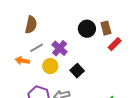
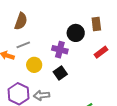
brown rectangle: (106, 28) -> (96, 24), moved
purple cross: (60, 48) -> (60, 50), moved, turned -35

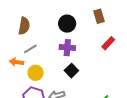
black circle: (76, 33) -> (67, 24), moved
yellow circle: (34, 65) -> (36, 73), moved

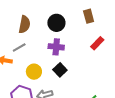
brown semicircle: (24, 26) -> (24, 25), moved
yellow circle: (36, 73) -> (34, 72), moved

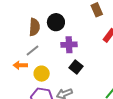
black circle: (56, 23) -> (56, 22), moved
yellow circle: (34, 72) -> (42, 74), moved

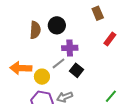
gray line: (32, 51) -> (58, 63), moved
orange arrow: (20, 65) -> (21, 68), size x1.5

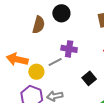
black circle: (57, 25) -> (61, 13), moved
black square: (76, 70) -> (89, 78), moved

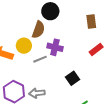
brown semicircle: (39, 25) -> (38, 30), moved
yellow circle: (36, 72) -> (24, 46), moved

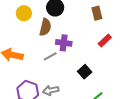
yellow circle: (24, 46) -> (24, 13), moved

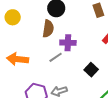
yellow circle: (24, 13) -> (13, 17), moved

